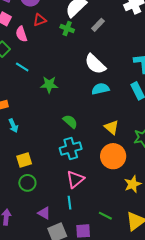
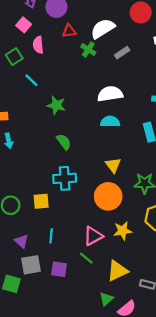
red triangle: (40, 20) -> (69, 31), moved
white semicircle: (95, 64) -> (110, 94), turned 115
green semicircle: (70, 121) -> (64, 142), moved
yellow square: (24, 160) -> (41, 201), moved
pink triangle: (75, 179) -> (93, 236), moved

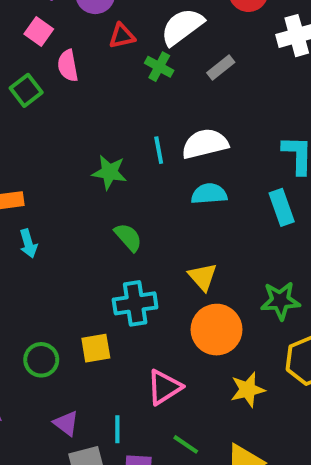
cyan line: (32, 80) -> (159, 150), moved, turned 40
yellow triangle: (113, 165) -> (203, 277), moved
cyan line: (51, 236) -> (117, 429), moved
pink triangle: (93, 236) -> (164, 387), moved

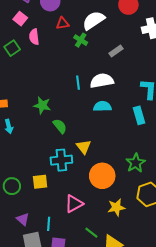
gray rectangle: (221, 67) -> (116, 51), moved
green star: (109, 172) -> (42, 105), moved
yellow triangle: (203, 277) -> (84, 147), moved
green star: (280, 301) -> (136, 163), turned -30
green line: (186, 444) -> (91, 233), moved

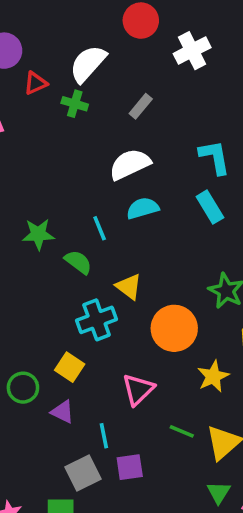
cyan line: (78, 83) -> (100, 228), moved
yellow square: (40, 182) -> (70, 367), turned -35
purple triangle: (23, 219) -> (63, 412), moved

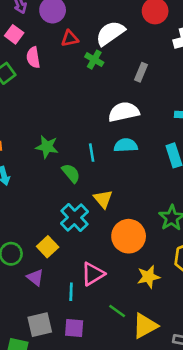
gray rectangle: (141, 106) -> (141, 72), turned -30
cyan cross: (97, 320) -> (74, 217), turned -36
cyan line: (104, 436) -> (71, 292), moved

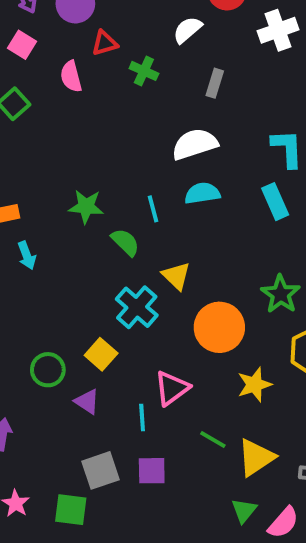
white semicircle: (110, 33) -> (187, 30), moved, size x0.7
pink semicircle: (33, 57) -> (71, 76), moved

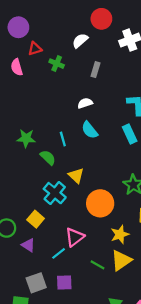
white semicircle: (195, 144) -> (85, 103), size x0.6
cyan semicircle: (202, 193) -> (90, 130), turned -120
cyan line: (142, 417) -> (59, 253), turned 56
yellow triangle: (256, 457) -> (121, 260), moved

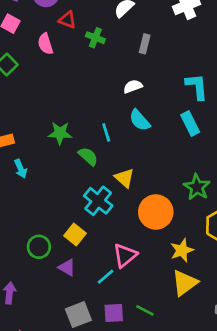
red triangle: (35, 49) -> (67, 20), turned 40
green line: (98, 265) -> (145, 310), moved

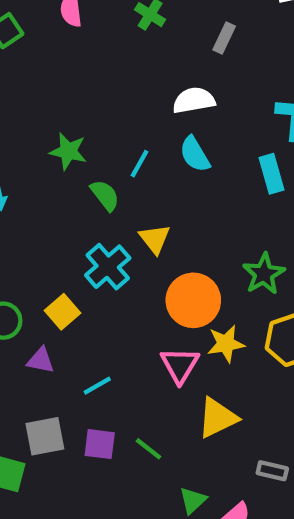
white semicircle: (133, 86) -> (194, 100), size x1.4
cyan line: (106, 132) -> (140, 164), turned 36
yellow star: (182, 250) -> (226, 344), moved
pink triangle: (125, 255) -> (180, 365), moved, turned -30
purple triangle: (67, 267) -> (41, 360), turned -30

